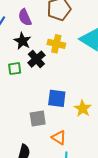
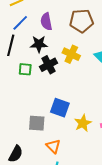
black star: (22, 41) -> (39, 44), turned 30

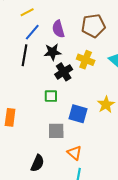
green square: (25, 69) -> (51, 96), moved
yellow star: (83, 123) -> (106, 105), moved

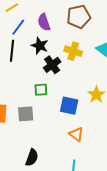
black star: (52, 52) -> (40, 46), turned 30
gray square: (56, 131) -> (26, 114), moved
orange triangle: (74, 153) -> (76, 134), moved

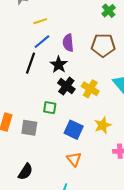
yellow cross: (73, 51) -> (90, 89), moved
black cross: (52, 65) -> (66, 86), turned -30

